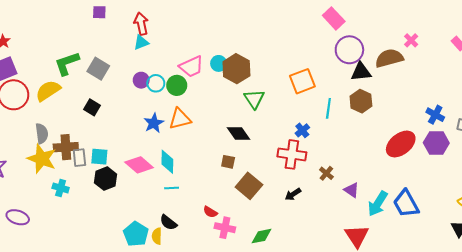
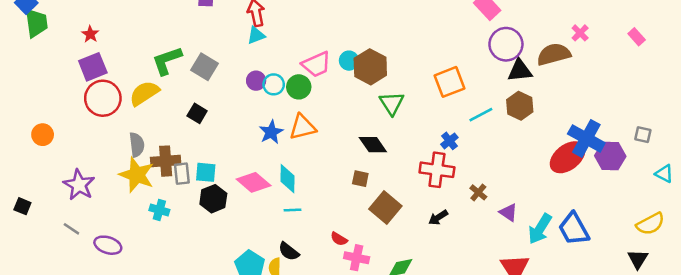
cyan line: (328, 108) -> (481, 115), turned 54
blue cross: (435, 115) -> (586, 138), moved, size x1.6

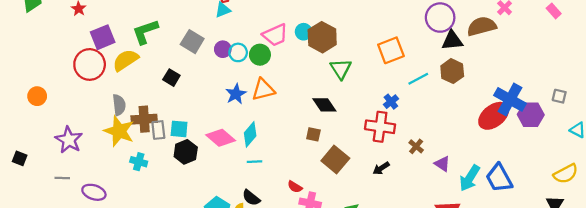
purple square: (93, 67) -> (103, 37), moved
gray square: (205, 67) -> (192, 42), moved
cyan diamond: (287, 179) -> (250, 134), turned 40
gray line: (71, 229) -> (62, 178), turned -32

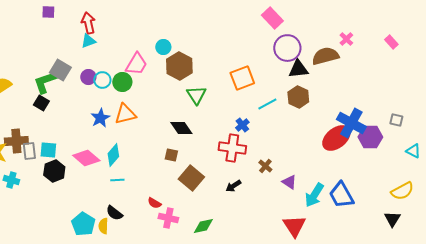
green L-shape: (145, 32) -> (45, 82), moved
cyan circle: (304, 32) -> (163, 47), moved
pink trapezoid: (275, 35) -> (136, 64), turned -35

